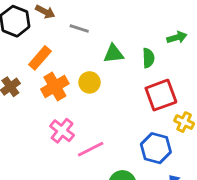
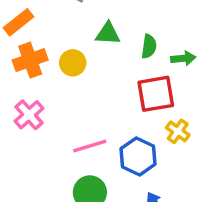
green arrow: (177, 37) -> (183, 58), moved
pink line: (91, 149) -> (90, 146), moved

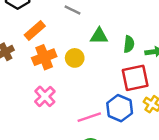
blue hexagon: (138, 156) -> (120, 108), moved

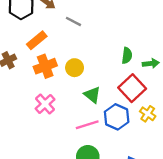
green triangle: (99, 36) -> (92, 95), moved, turned 36
red square: (135, 78) -> (132, 88), turned -32

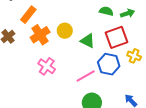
green semicircle: (127, 56) -> (106, 11), turned -72
red square: (132, 88) -> (117, 37), turned 35
green triangle: (92, 95) -> (88, 41), moved

